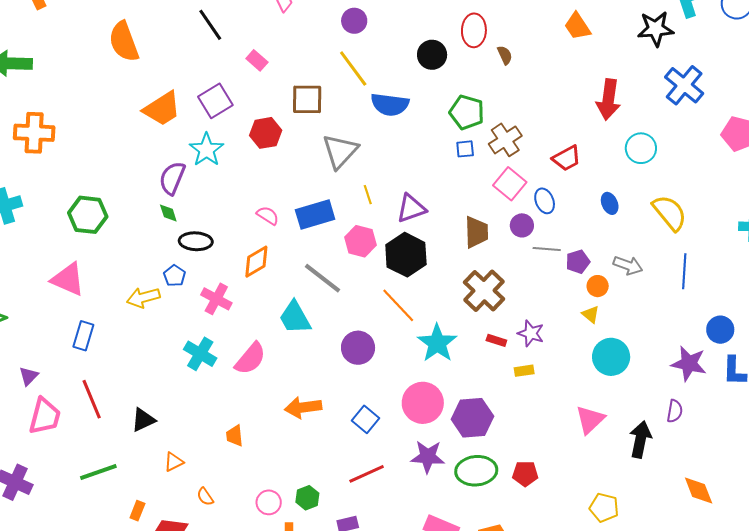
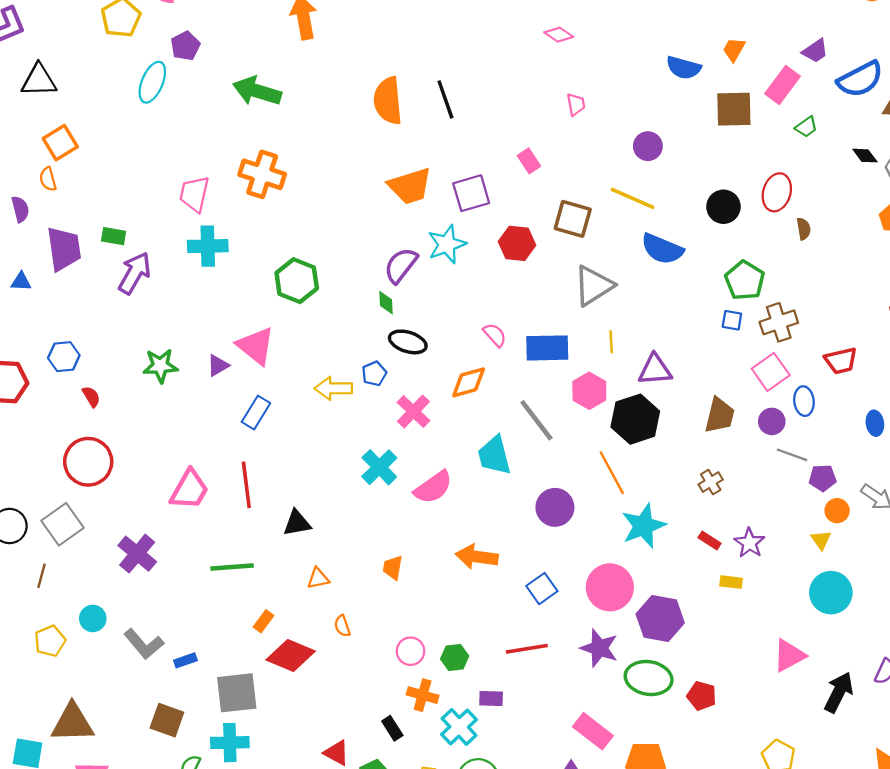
black line: (210, 25) -> (445, 99), moved
yellow line: (353, 68) -> (633, 198), turned -45
brown cross: (484, 291) -> (711, 482), size x0.5
purple triangle: (29, 376) -> (218, 366), moved

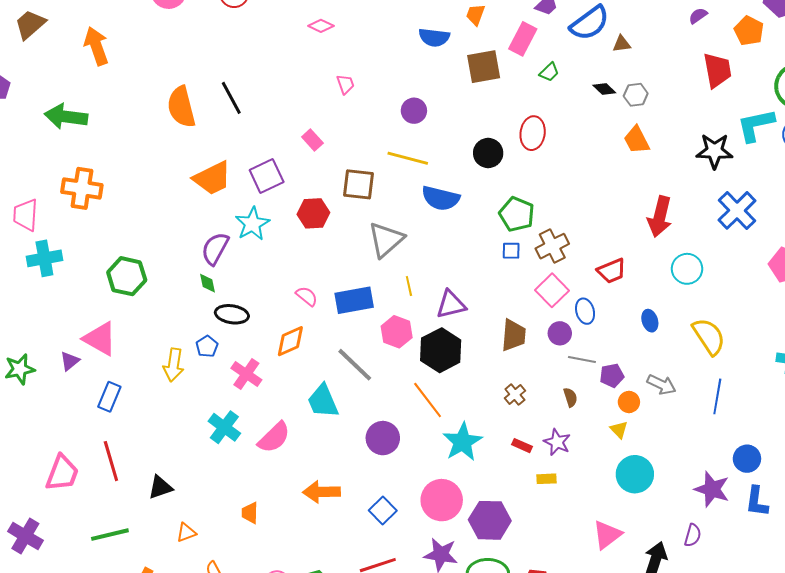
brown semicircle: (804, 229) -> (570, 397), moved
yellow arrow: (333, 388) -> (174, 365), turned -72

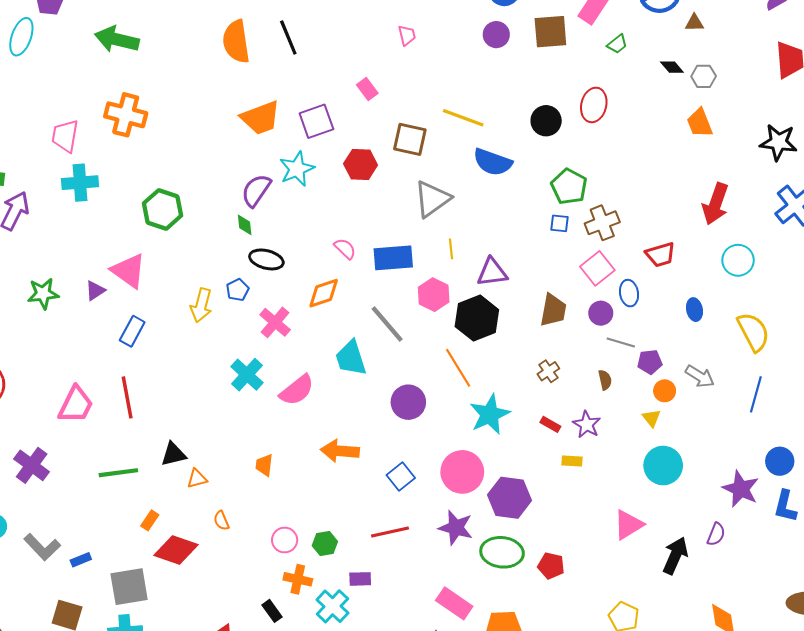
purple circle: (414, 111) -> (496, 35), moved
black triangle: (160, 487) -> (173, 454), moved

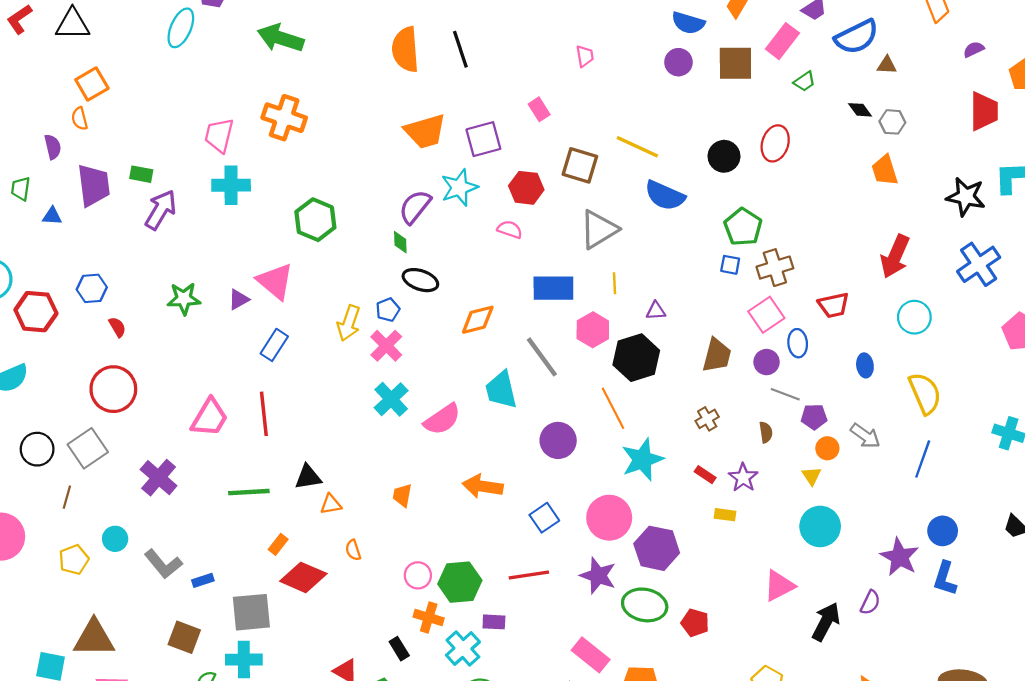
pink semicircle: (345, 249) -> (510, 229), moved, turned -30
purple triangle: (492, 272) -> (656, 311), size x0.6
pink cross: (275, 322) -> (386, 346), moved
green hexagon: (325, 544) -> (460, 582), size x1.6

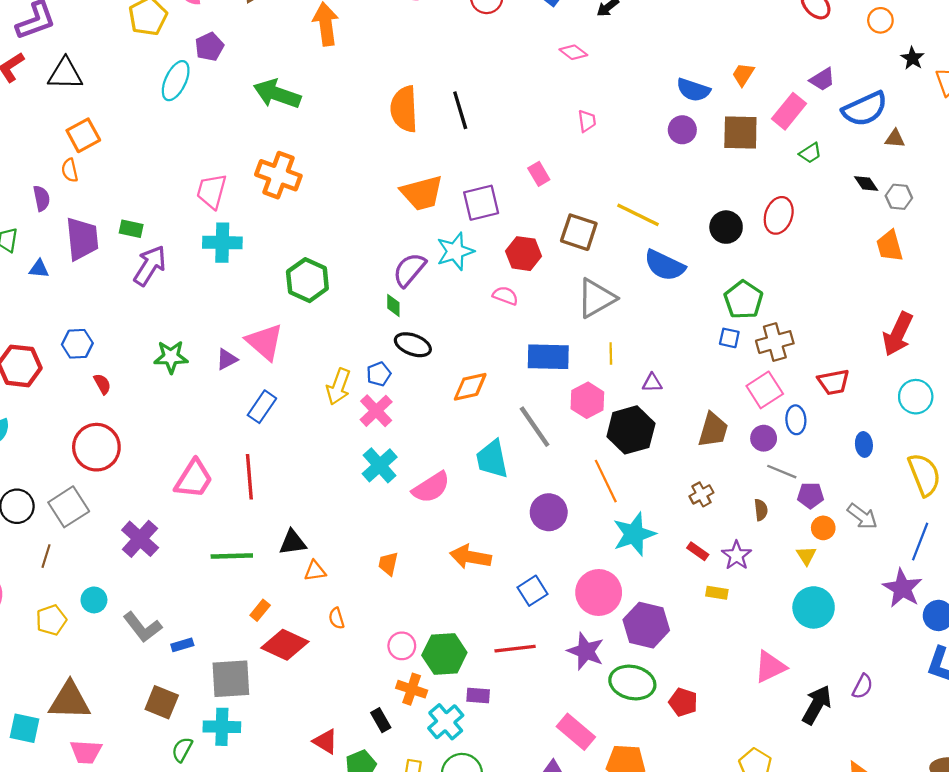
purple star: (900, 557) -> (902, 588), moved

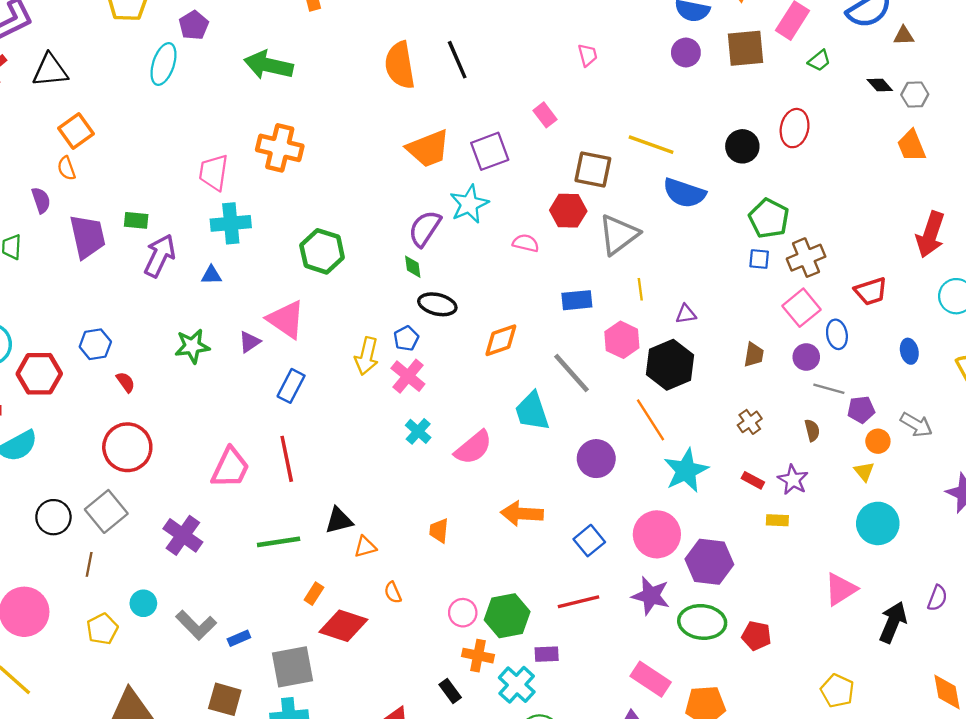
red hexagon: (523, 254) -> (568, 211), moved
blue triangle: (39, 269) -> (211, 275), moved
blue rectangle: (548, 357) -> (577, 300), size x0.7
brown trapezoid: (713, 430) -> (754, 355), size x0.7
cyan cross: (380, 465) -> (418, 431), size x0.7

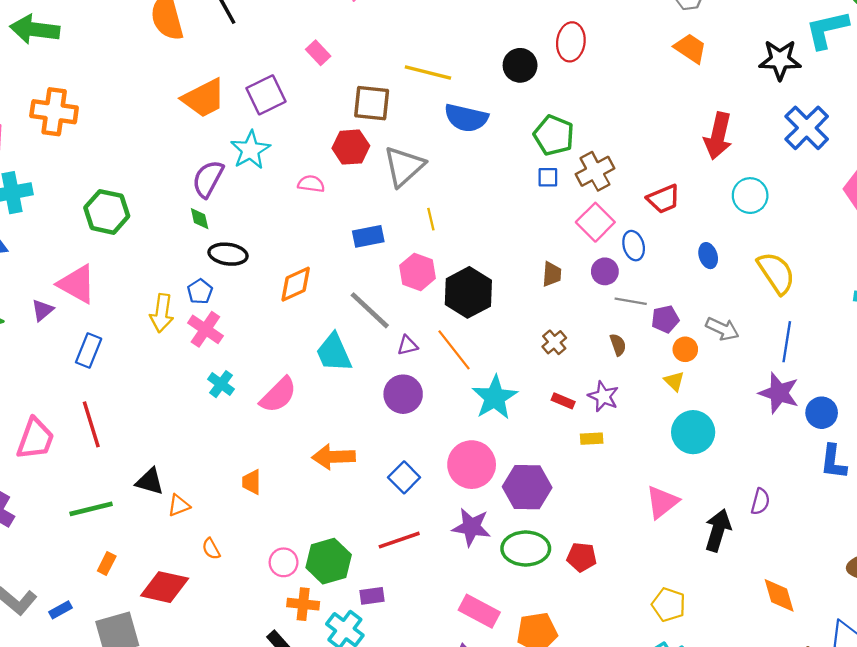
orange trapezoid: (911, 146) -> (690, 48), turned 152
purple triangle: (686, 314) -> (407, 345), moved
black triangle: (339, 520) -> (150, 481), turned 36
orange rectangle: (314, 594) -> (107, 564), moved

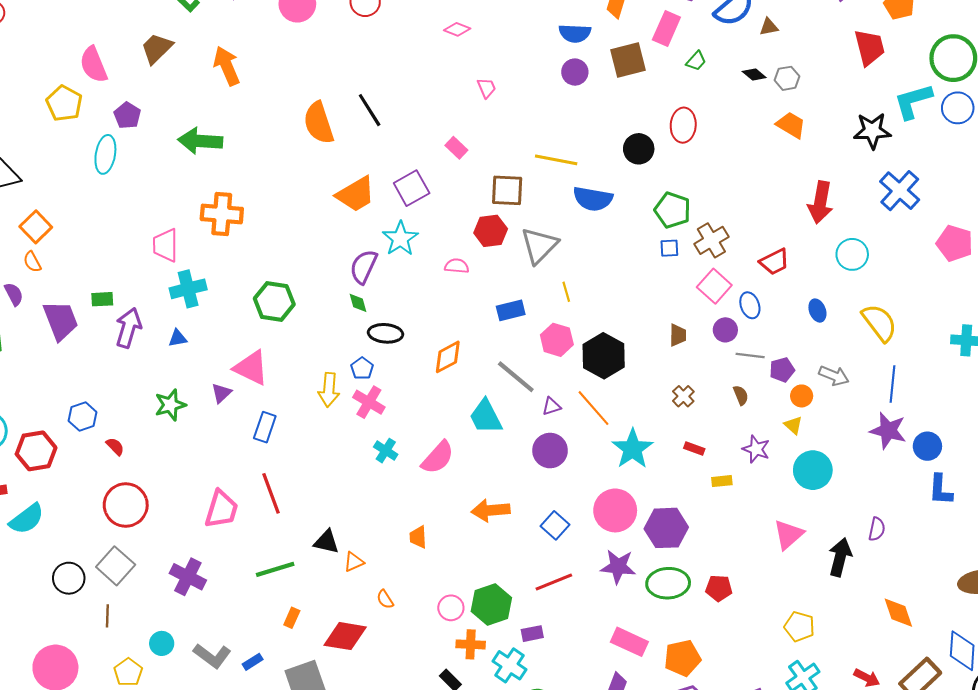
purple star: (603, 396) -> (756, 449), moved

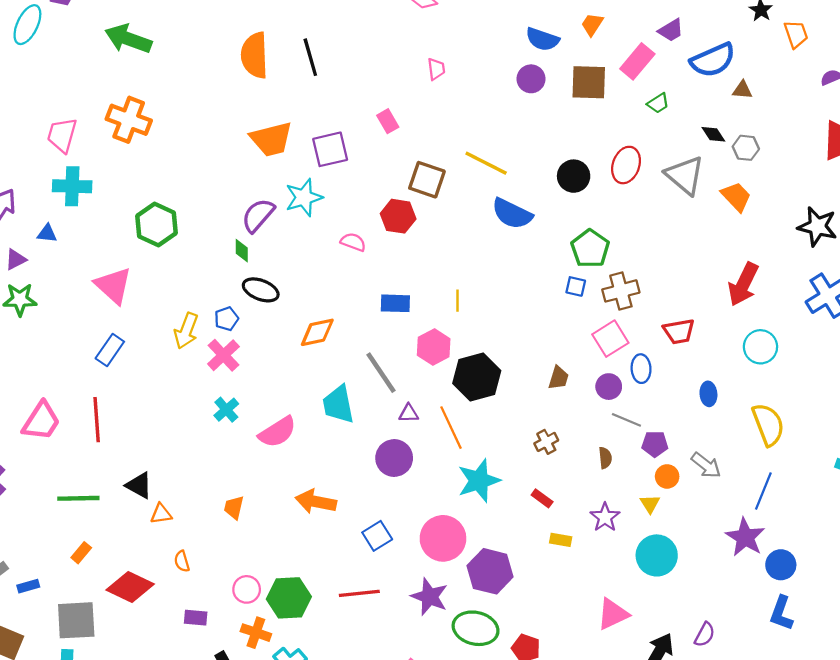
gray triangle: (539, 245) -> (685, 175), moved, turned -51
purple triangle: (221, 393) -> (16, 259), moved
purple rectangle: (532, 634) -> (196, 618), moved

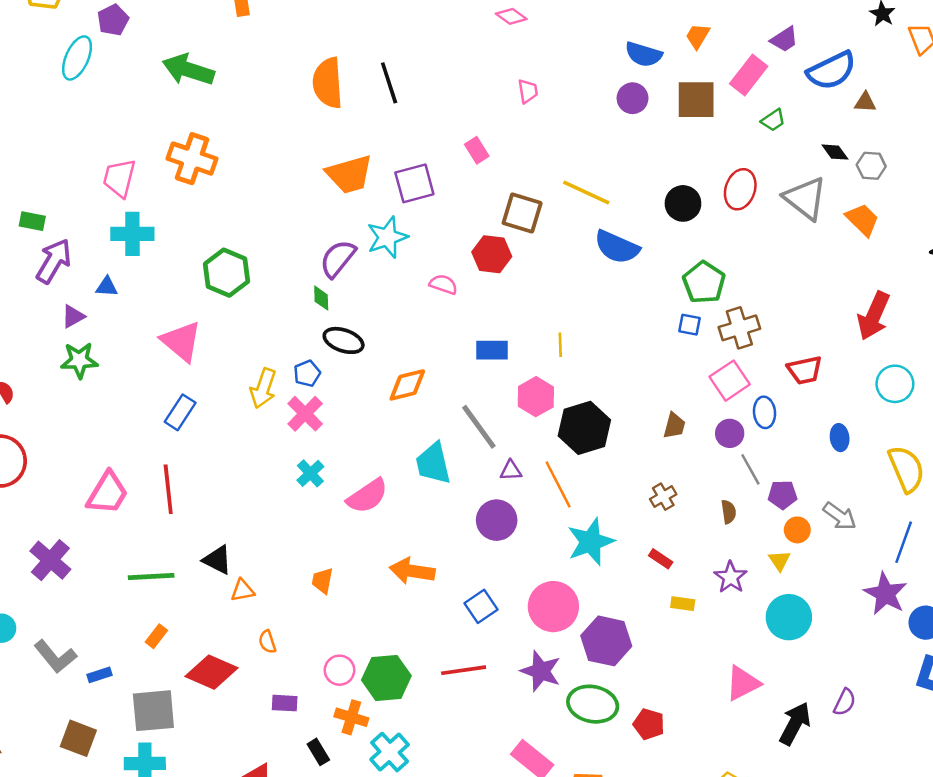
gray line: (626, 420) -> (750, 469), turned 40

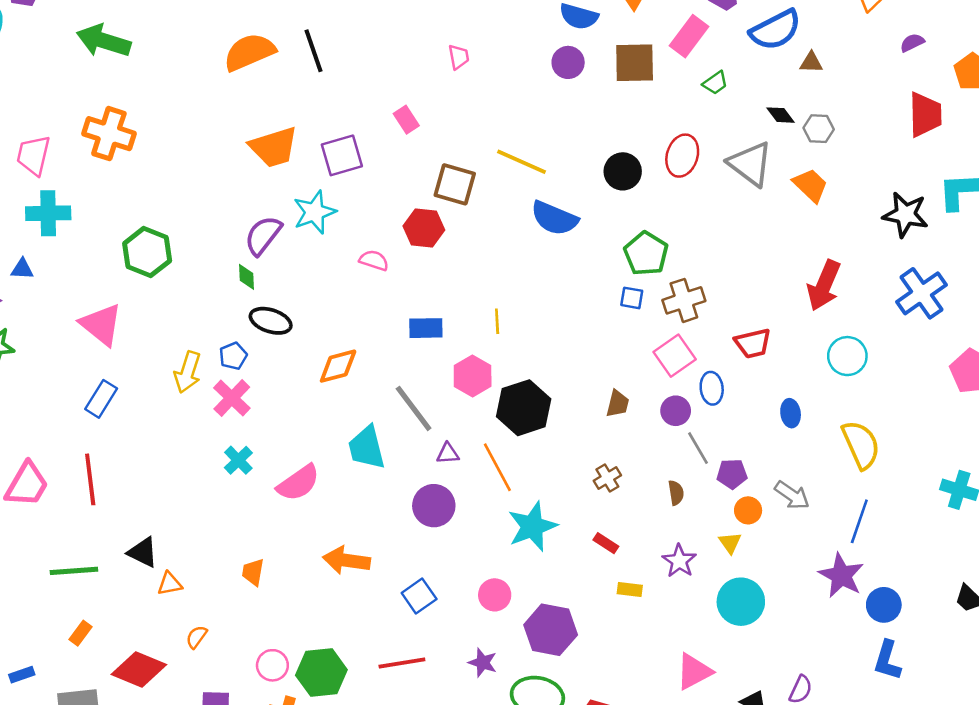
orange semicircle: (328, 83) -> (249, 52), turned 72
pink circle: (553, 607) -> (495, 595), size x0.6
orange semicircle: (267, 642) -> (197, 637), turned 55
purple star: (541, 671) -> (483, 663), size x0.7

